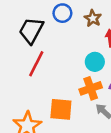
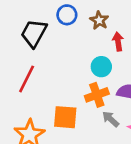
red line: (36, 64) -> (27, 79), moved

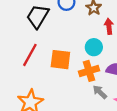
orange square: (65, 117) -> (60, 60), moved

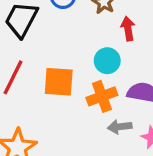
gray arrow: (100, 92) -> (120, 127), turned -49

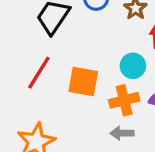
gray arrow: (120, 127) -> (122, 133), moved

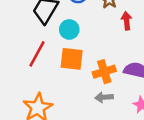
cyan circle: (133, 66) -> (69, 29), moved

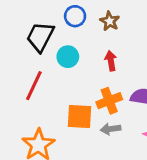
red arrow: (127, 21) -> (111, 61), moved
orange square: (72, 59) -> (80, 116), moved

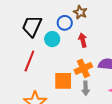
blue circle: (75, 16) -> (65, 23), moved
gray arrow: (111, 129) -> (86, 88), turned -80

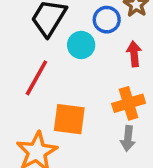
orange square: (63, 81) -> (69, 119), moved

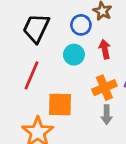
cyan circle: (81, 45) -> (74, 55), moved

